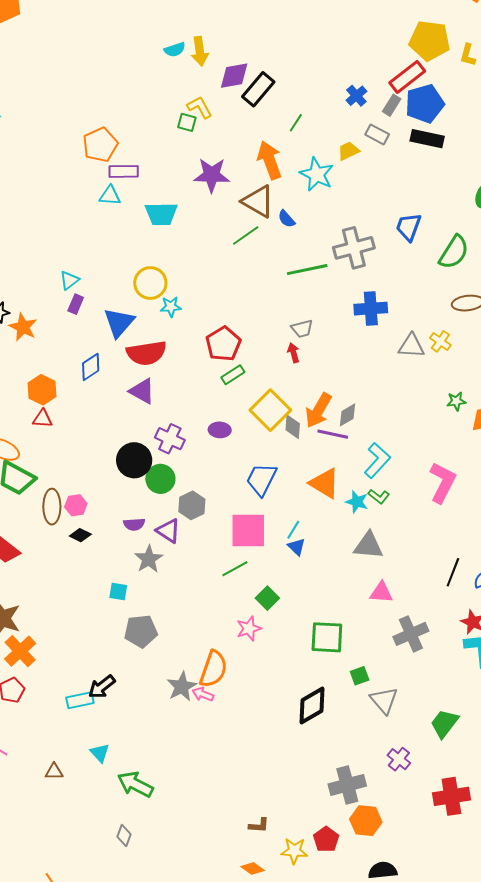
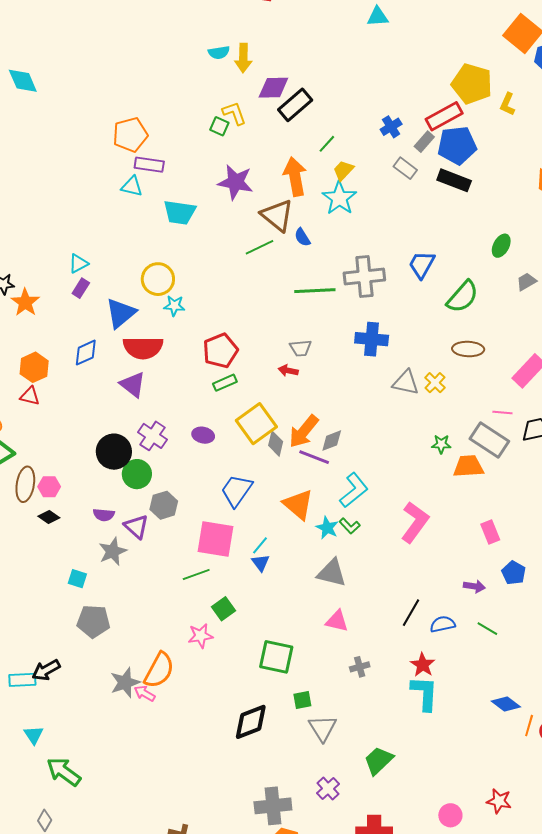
yellow trapezoid: (348, 151) -> (343, 170), moved, turned -30
red arrow: (293, 353) -> (288, 371), turned -72
gray cross: (411, 634) -> (360, 667), size x0.6

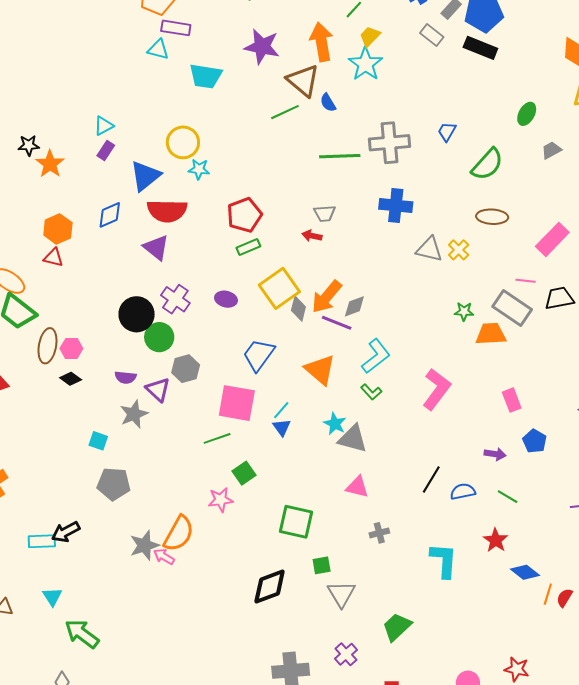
blue trapezoid: (422, 265) -> (447, 132), size x0.7
cyan star: (327, 528) -> (335, 424), moved
red star: (423, 665) -> (496, 540), moved

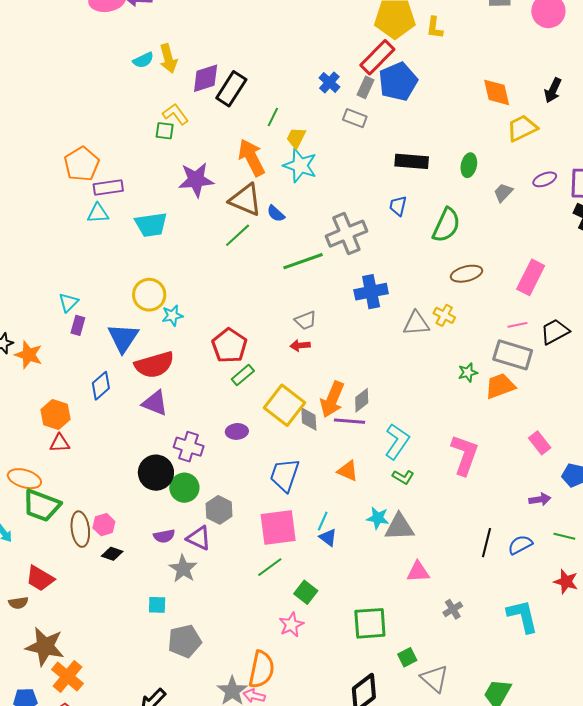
black rectangle: (480, 48) -> (412, 161), moved
orange triangle: (320, 370) -> (348, 471), size x0.7

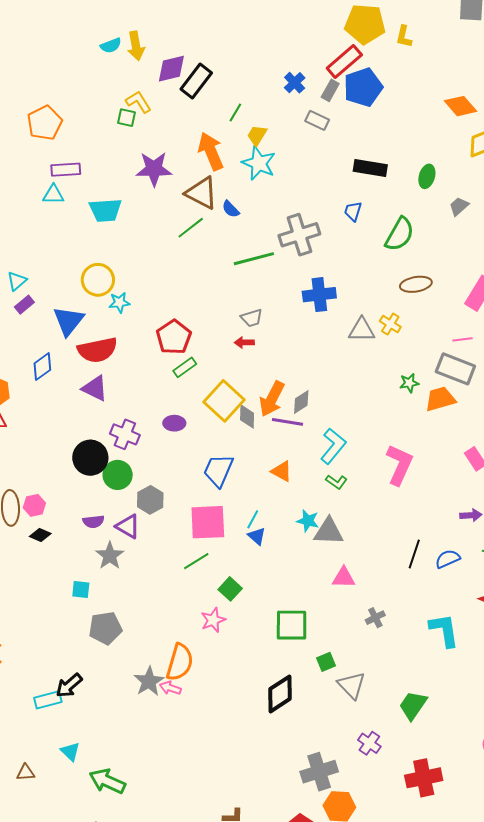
orange diamond: (497, 92) -> (460, 106), turned -32
orange pentagon: (82, 164) -> (45, 123), moved
purple rectangle: (78, 325) -> (24, 305), turned 30

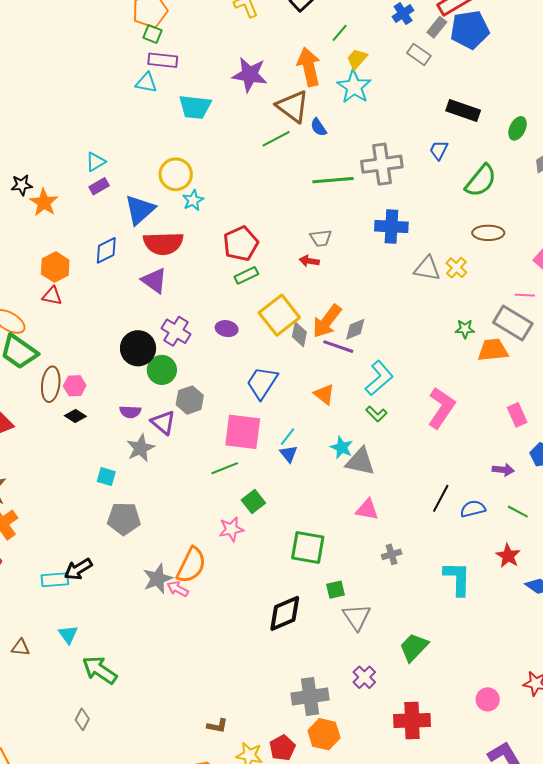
green square: (126, 118) -> (152, 34), moved
cyan star: (119, 302) -> (193, 200), turned -30

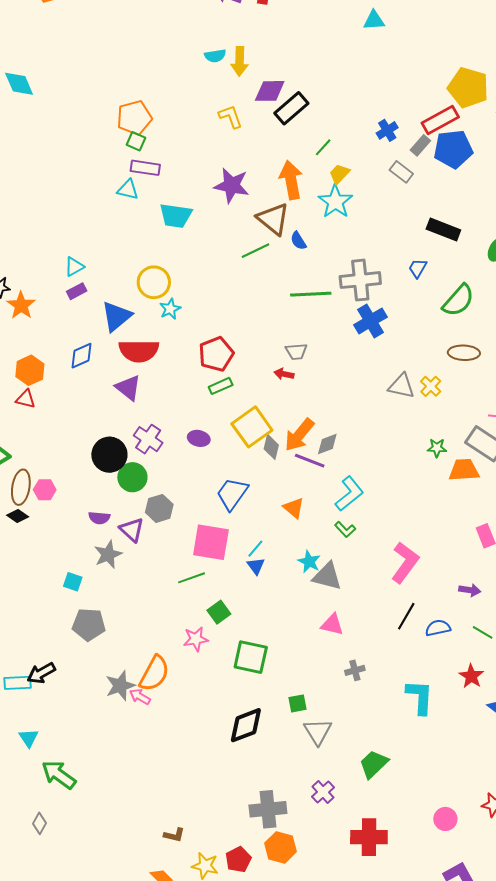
blue cross: (391, 227) -> (371, 321), moved, turned -36
pink L-shape: (441, 408) -> (405, 562), moved
black diamond: (75, 416) -> (18, 516), moved
green square: (308, 547) -> (251, 657), moved

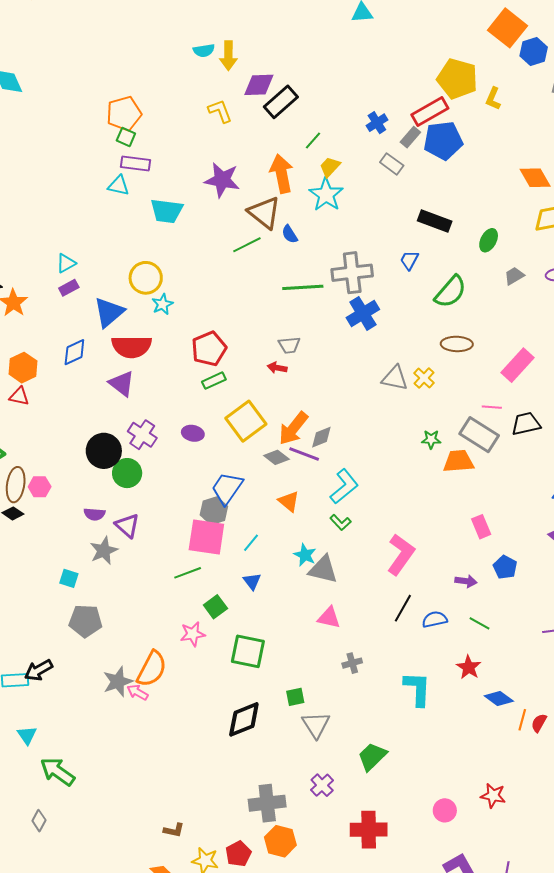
gray diamond: (271, 447) -> (276, 457), moved, turned -65
gray hexagon: (159, 508) -> (214, 511), moved
blue triangle: (256, 566) -> (252, 581), moved

